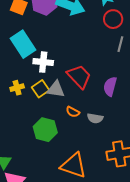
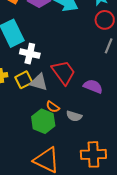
purple semicircle: (110, 86) -> (93, 86), turned 90
green hexagon: (45, 130) -> (43, 121), moved

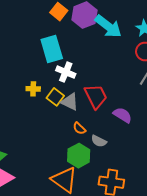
yellow square: (24, 80) -> (55, 97), turned -36
green hexagon: (43, 121) -> (79, 156), moved

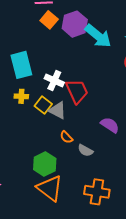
cyan rectangle: (52, 49) -> (21, 65), moved
red trapezoid: (96, 96) -> (77, 91), moved
green hexagon: (79, 156) -> (45, 164), moved

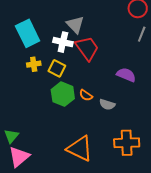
gray triangle: (58, 110) -> (75, 25), moved, turned 30
green hexagon: (45, 164) -> (63, 94), moved

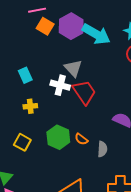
cyan rectangle: (28, 33) -> (25, 75), size x0.6
yellow square: (57, 68) -> (22, 142), moved
gray semicircle: (107, 104) -> (102, 149), turned -105

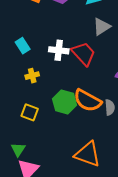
gray triangle: (73, 68) -> (102, 27), moved, turned 48
orange semicircle: (81, 139) -> (88, 101), size x2.0

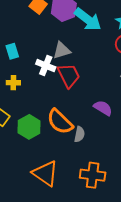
gray triangle: (102, 27) -> (62, 50), moved
green hexagon: (65, 102) -> (29, 127), moved

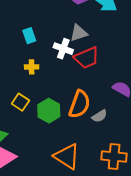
red trapezoid: (69, 75) -> (87, 58), turned 96
orange semicircle: (60, 122) -> (79, 104), turned -112
gray semicircle: (80, 134) -> (100, 116), turned 49

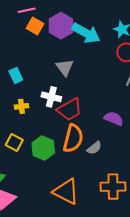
gray triangle: (79, 33) -> (65, 68), turned -42
white cross: (63, 49) -> (51, 97), moved
red trapezoid: (87, 58) -> (70, 109), moved

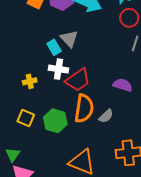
cyan rectangle: (16, 75) -> (54, 47), moved

